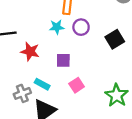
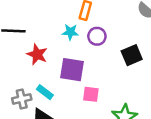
purple square: (63, 60) -> (72, 70), size x1.5
pink square: (77, 85) -> (91, 94), moved, turned 32

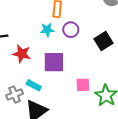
pink square: (91, 94) -> (83, 85), moved

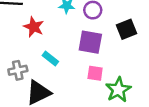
purple square: (54, 62) -> (90, 42), moved
cyan rectangle: (34, 85) -> (50, 58), moved

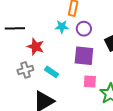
gray cross: (18, 70) -> (25, 70), moved

